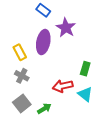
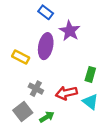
yellow rectangle: (20, 52) -> (21, 57), turned -35
gray cross: (22, 76) -> (36, 89), moved

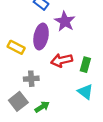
gray cross: (36, 89) -> (31, 79), turned -32
red arrow: (66, 93) -> (62, 60), moved

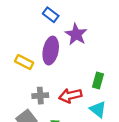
red arrow: (62, 60) -> (70, 96), moved

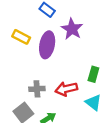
yellow rectangle: (24, 62) -> (21, 37), moved

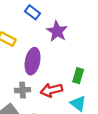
purple ellipse: (47, 45) -> (33, 61), moved

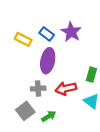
blue rectangle: (33, 12) -> (47, 34), moved

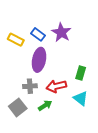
green arrow: (49, 116) -> (45, 105), moved

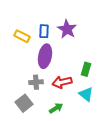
blue rectangle: (38, 34) -> (44, 31), turned 56
green arrow: (45, 105) -> (56, 108), moved

